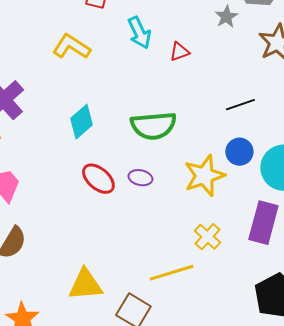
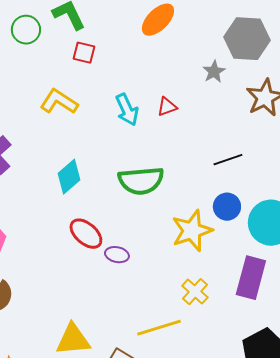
cyan arrow: (139, 33) -> (127, 110), moved
purple ellipse: (140, 178) -> (117, 255), moved

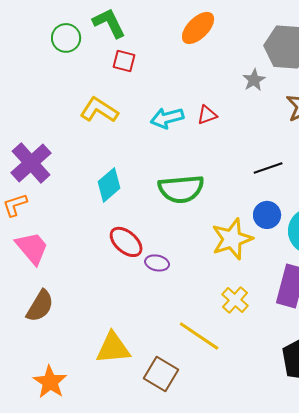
cyan arrow: (127, 110) -> (167, 118), turned 100
yellow line: (159, 328) -> (199, 336), turned 51

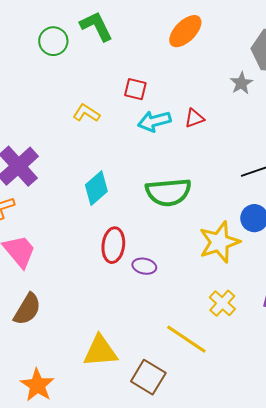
red square: (124, 61) -> (135, 89), moved
yellow L-shape: (99, 110) -> (86, 113), size x0.7
red ellipse: (126, 242) -> (113, 245), turned 56

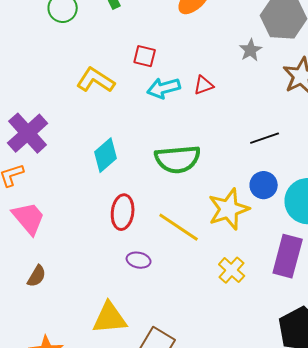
yellow L-shape: (86, 113) -> (96, 80), size x1.4
purple ellipse: (144, 266) -> (139, 260), moved
brown semicircle: (27, 309) -> (37, 276), size x0.7
yellow line: (186, 339) -> (179, 227), moved

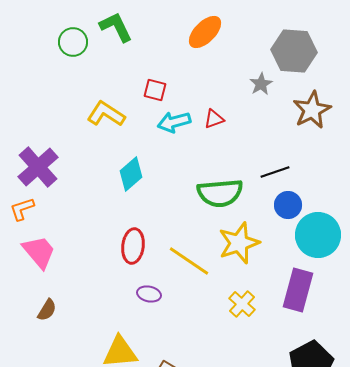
cyan diamond: (106, 155) -> (131, 174), moved
green semicircle: (178, 159) -> (220, 193), moved
blue circle: (264, 185) -> (288, 205), moved

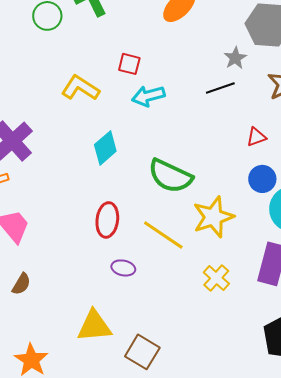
red triangle: (214, 119) -> (256, 137), moved
black line: (275, 172) -> (220, 88), moved
green semicircle: (220, 193) -> (170, 176), moved, turned 30

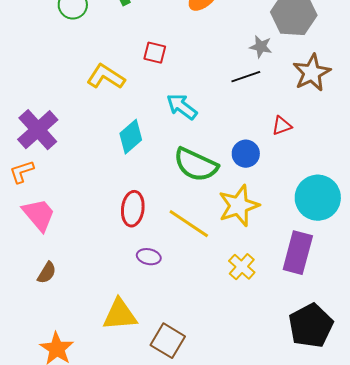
gray star: (235, 58) -> (261, 47), turned -30
cyan arrow: (148, 96) -> (182, 107), moved, turned 52
blue circle: (262, 179) -> (246, 154), moved

